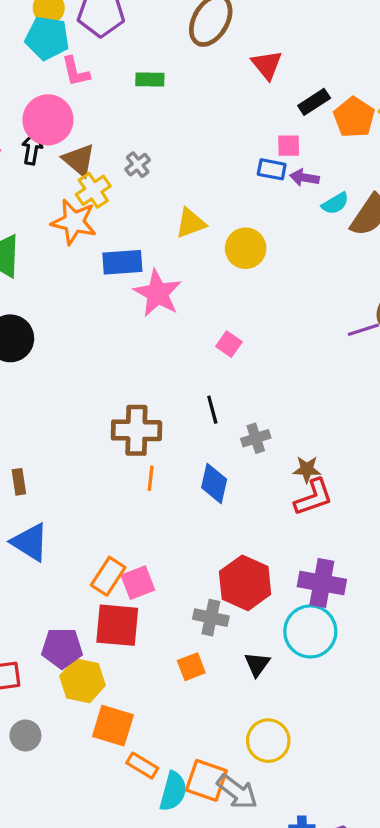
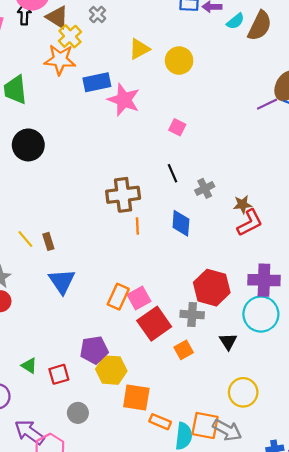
blue triangle: (30, 542) -> (62, 281), turned 32
red square: (117, 625) -> (154, 324), moved, turned -32

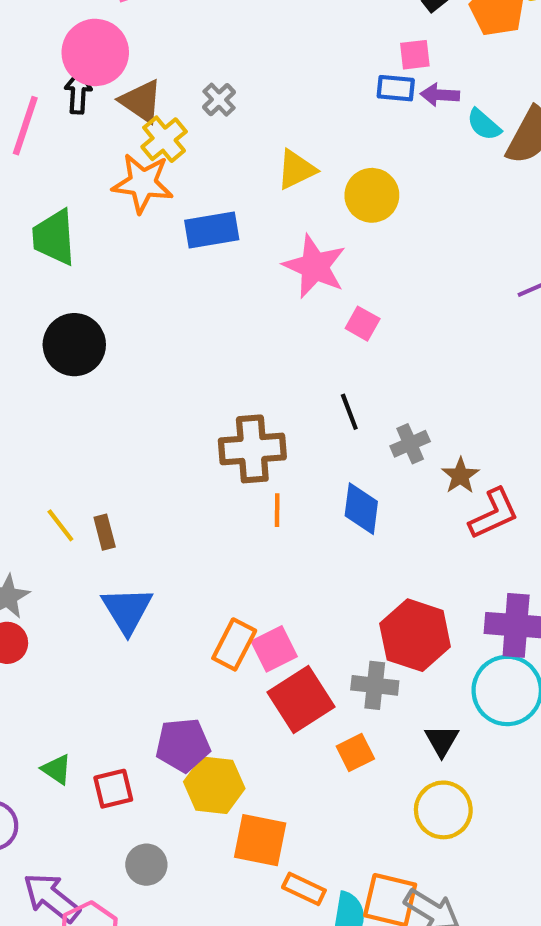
cyan semicircle: (235, 21) -> (484, 125), turned 78
pink star: (124, 100) -> (315, 266), moved
brown star: (242, 204) -> (460, 476), moved, turned -30
yellow circle: (243, 392) -> (443, 810), moved

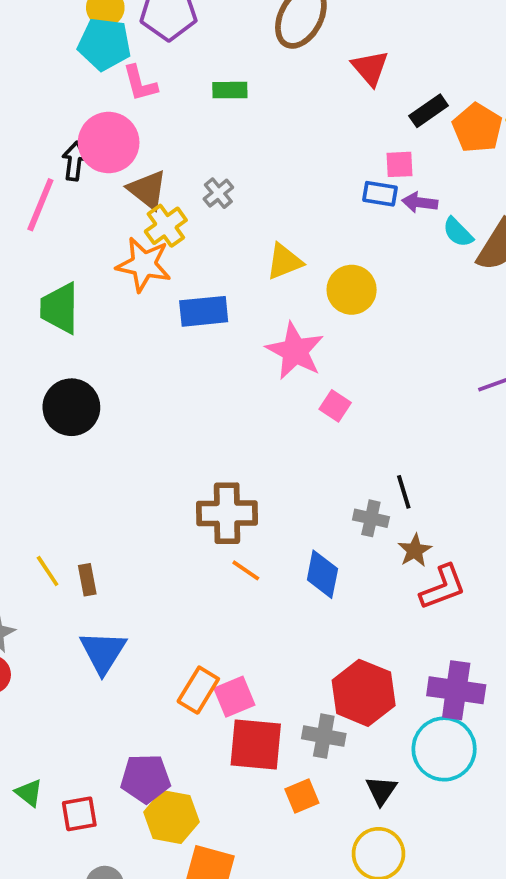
black arrow: (78, 92) -> (74, 161), moved
black line: (349, 412) -> (404, 492), moved
gray cross: (410, 444) -> (371, 518), turned 32
orange line: (277, 510) -> (246, 570), turned -60
red square: (301, 700) -> (256, 744), turned 34

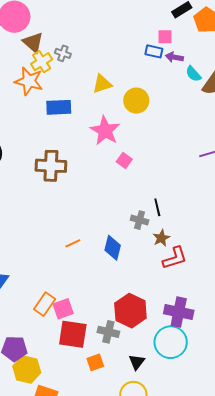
gray cross: (218, 193) -> (63, 53), moved, turned -35
brown cross: (227, 513) -> (51, 166), moved
orange line: (246, 570) -> (73, 243), turned -63

